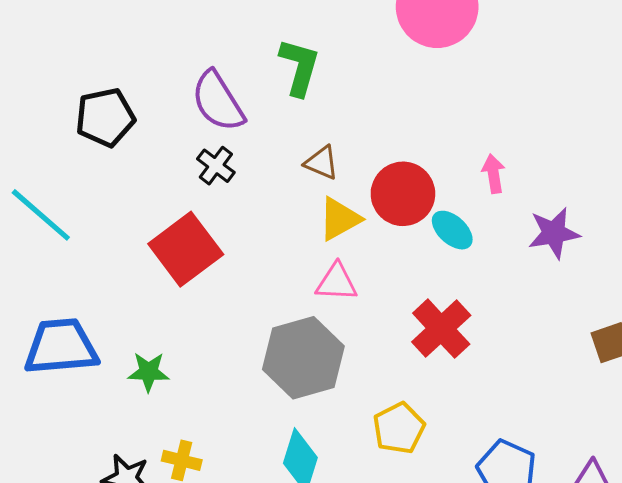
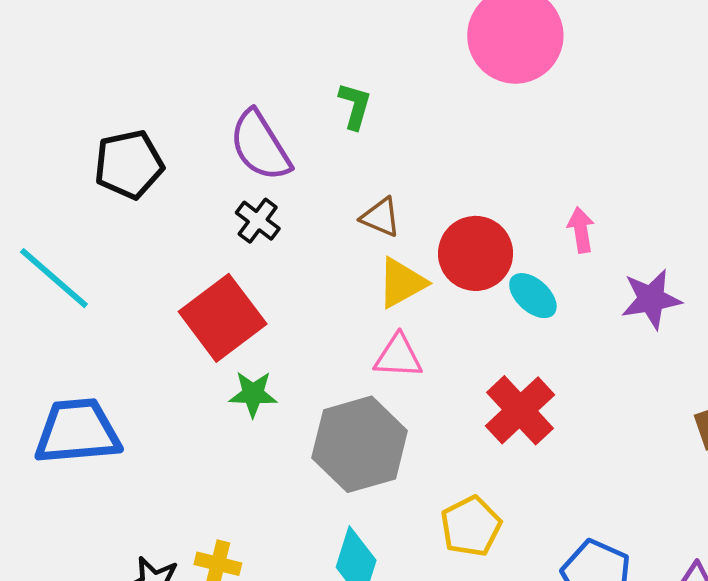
green L-shape: (299, 67) -> (355, 106), size x0.7
green star: (148, 372) -> (253, 394), moved

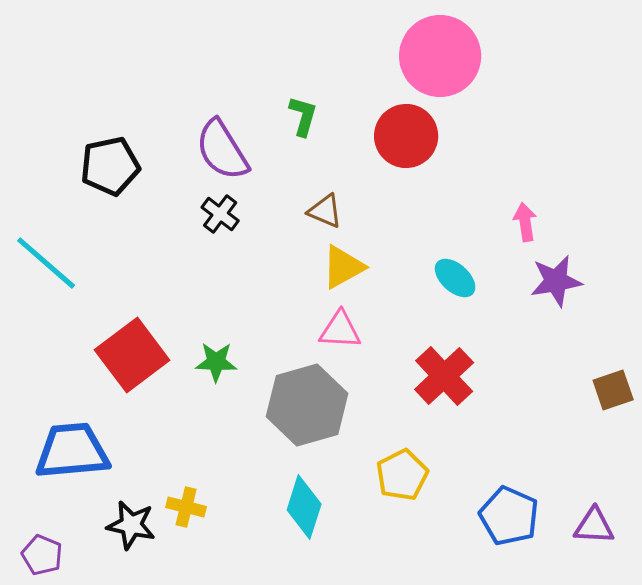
pink arrow: (581, 230) -> (525, 222), moved
red circle: (476, 253) -> (406, 136), moved
red square: (223, 318) -> (132, 355), moved
blue trapezoid: (77, 431) -> (72, 451), moved

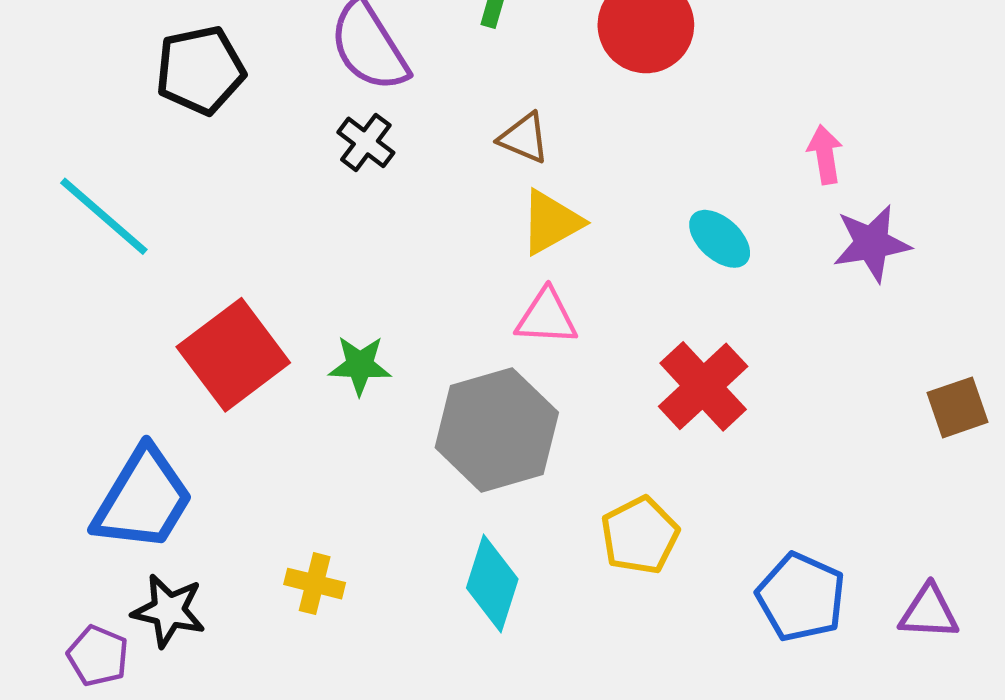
blue trapezoid: (72, 451) -> (143, 499), turned 126
black star: (131, 525) -> (169, 611), moved

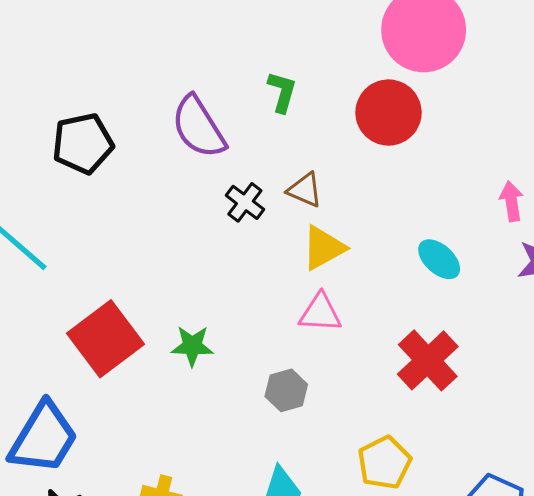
black cross: (366, 142) -> (245, 202), moved
gray hexagon: (497, 430) -> (286, 390), size x0.5

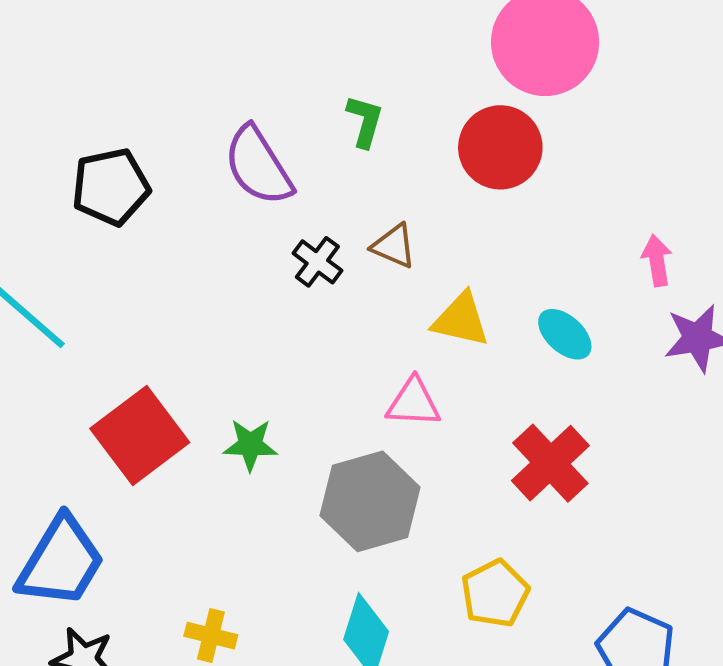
yellow triangle: (323, 248) -> (461, 320), moved, turned 42
gray hexagon: (286, 390) -> (370, 501), size x1.8

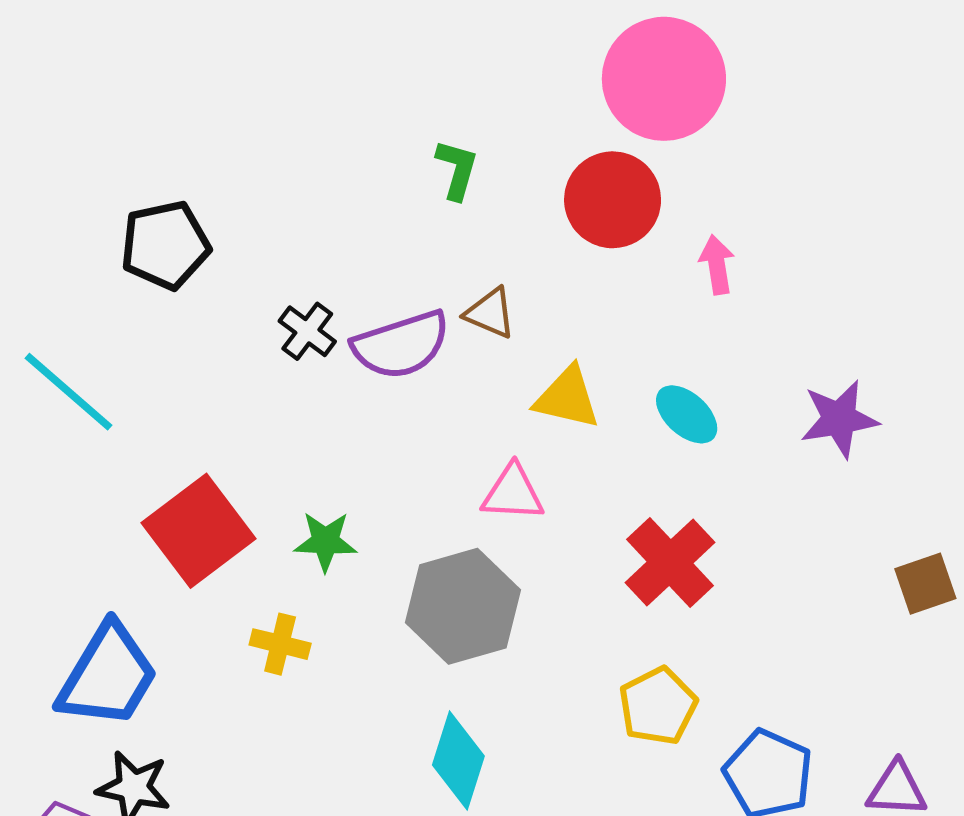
purple semicircle: (258, 166) -> (401, 345), moved, turned -76
pink arrow: (657, 261) -> (717, 265), moved
black cross: (317, 262) -> (307, 331), moved
yellow pentagon: (495, 593) -> (658, 706), moved
yellow cross: (211, 636) -> (280, 644), moved

